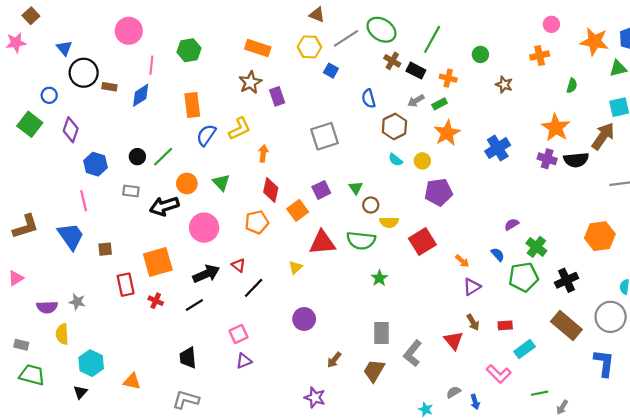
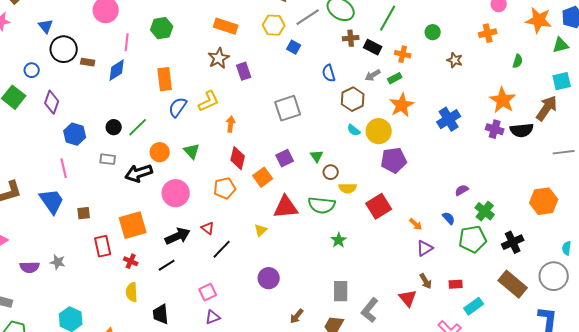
brown cross: (392, 61) -> (351, 38), turned -35
yellow circle: (422, 161) -> (379, 131), size x1.6
yellow semicircle: (62, 334) -> (132, 292), moved

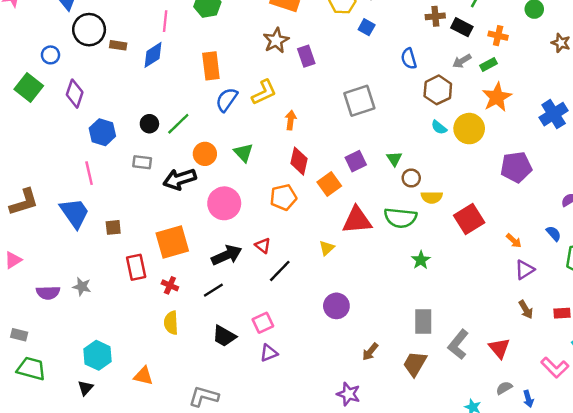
purple pentagon: (394, 160) -> (516, 167), moved
red triangle: (408, 298) -> (499, 348), moved
black trapezoid: (161, 314) -> (224, 336), moved, turned -55

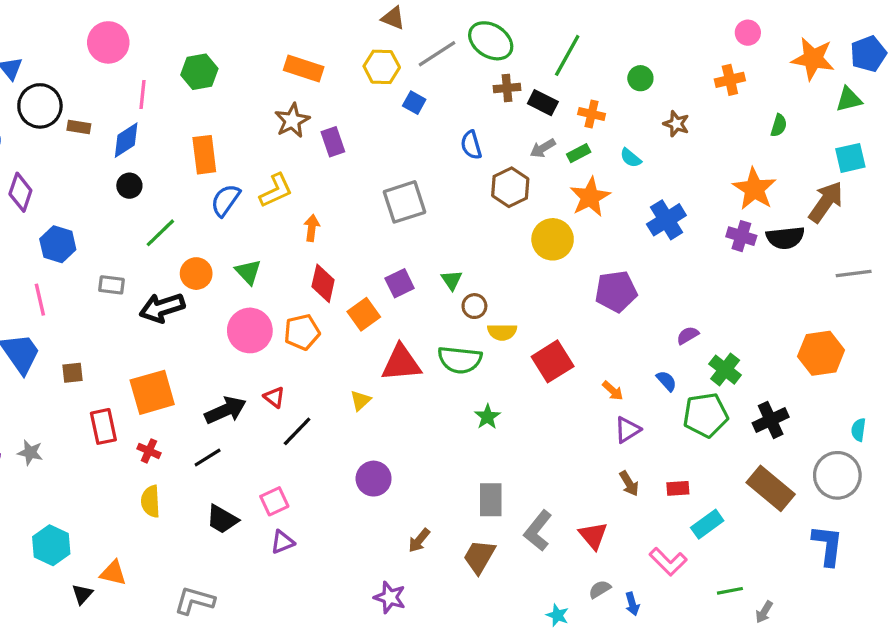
black circle: (149, 124) -> (129, 186), moved
cyan semicircle: (439, 127) -> (631, 158), moved
pink circle: (224, 203) -> (250, 330), moved
black triangle: (85, 388) -> (82, 594), moved

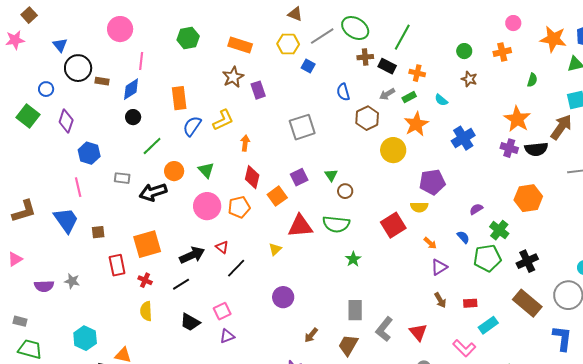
green hexagon: (199, 72) -> (188, 38), moved
green circle: (640, 78) -> (464, 51), moved
yellow semicircle: (502, 332) -> (419, 207), moved
orange hexagon: (821, 353) -> (528, 198), moved

